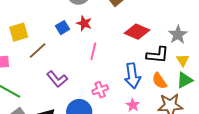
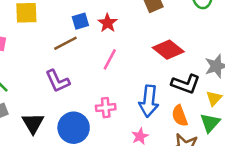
brown line: (38, 51) -> (65, 43), moved
green triangle: (185, 80) -> (210, 123), turned -36

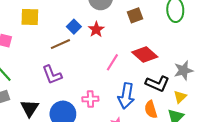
blue square: (80, 21) -> (74, 27), turned -32
pink line: (110, 59) -> (112, 62), moved

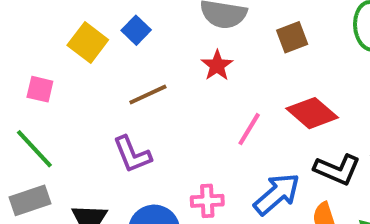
yellow square: (30, 17) -> (88, 42), turned 36
blue square: (74, 27) -> (136, 30), moved
blue arrow: (126, 96) -> (277, 194), turned -140

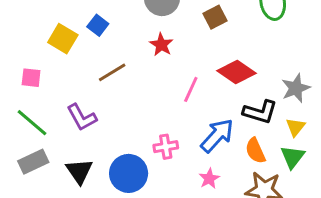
purple L-shape: (132, 154) -> (82, 117), moved

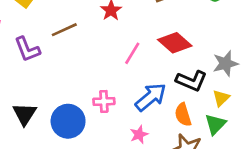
purple L-shape: (82, 117) -> (27, 49), moved

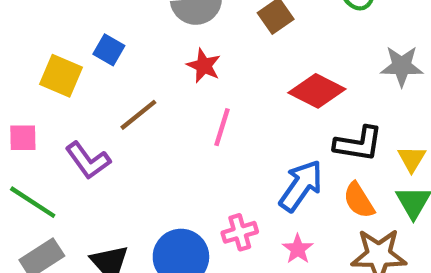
pink line: (132, 53) -> (222, 127), moved
gray star: (226, 63) -> (402, 66), moved, turned 30
pink cross: (104, 101) -> (240, 232), moved

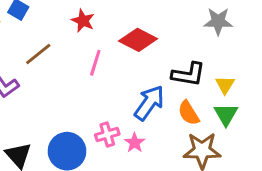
red diamond: (317, 91) -> (138, 40), moved
pink star: (298, 249) -> (135, 143), moved

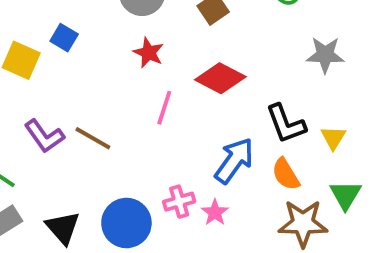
brown line: (38, 54) -> (93, 138), moved, turned 68
black L-shape: (188, 74) -> (286, 124), turned 60
green triangle: (226, 114) -> (345, 195), moved

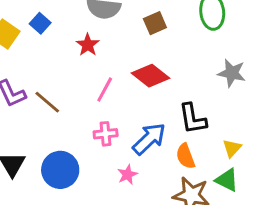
red star: (149, 53) -> (88, 45), moved
yellow triangle: (333, 138) -> (232, 148), moved
green triangle: (345, 195) -> (227, 180), turned -45
pink cross: (179, 202) -> (106, 134), moved

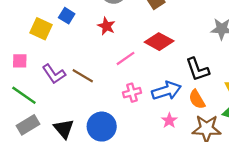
pink line: (105, 90) -> (125, 58), turned 36
blue arrow: (149, 139) -> (166, 91), turned 36
pink star: (127, 175) -> (169, 120), moved

